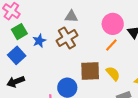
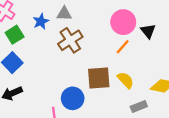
gray triangle: (71, 16) -> (64, 14), moved
blue star: (39, 41) -> (41, 21), moved

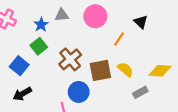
pink circle: (123, 22) -> (95, 16), moved
green square: (15, 35) -> (39, 46), moved
brown cross: (70, 40) -> (70, 59), moved

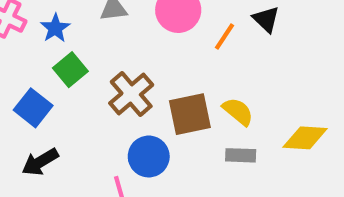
blue star: (41, 25) -> (55, 28), moved
orange line: (119, 39) -> (224, 36), moved
yellow diamond: (160, 71) -> (305, 138), moved
gray rectangle: (140, 92) -> (241, 155), moved, turned 32

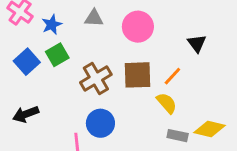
orange line: (224, 36) -> (172, 76), moved
blue square: (33, 108) -> (27, 62), moved
brown square: (190, 114) -> (137, 75), moved
gray rectangle: (241, 155) -> (178, 136), moved

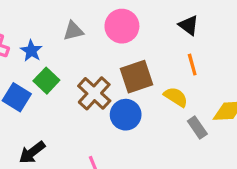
orange line: (172, 76) -> (192, 65), moved, turned -42
blue circle: (100, 123) -> (126, 115), moved
gray rectangle: (178, 136) -> (197, 127), turned 60

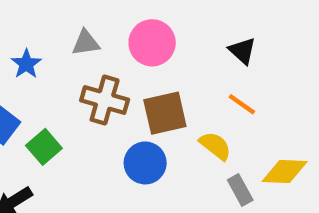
orange line: (192, 65) -> (242, 104), turned -45
green square: (46, 81) -> (44, 147), moved
brown cross: (94, 93) -> (105, 100), moved, turned -32

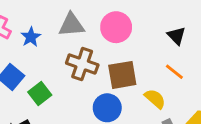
gray triangle: (86, 43) -> (71, 25), size x1.4

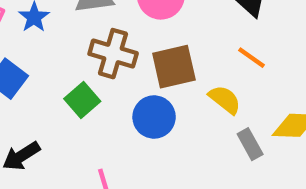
green square: (40, 93) -> (82, 100), moved

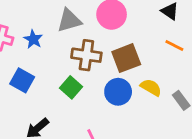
yellow semicircle: (225, 100) -> (151, 87), moved

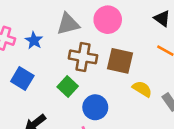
brown square: (126, 58) -> (120, 61), turned 32
blue circle: (118, 92) -> (95, 107), moved

